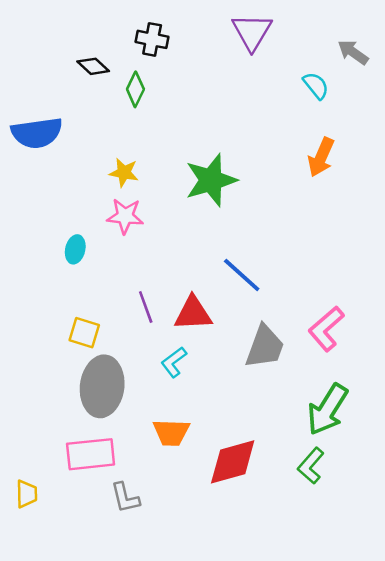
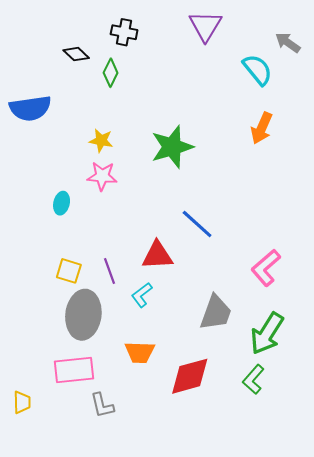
cyan semicircle: (316, 85) -> (258, 70), size x1.4
purple line: (146, 307) -> (109, 271), moved
gray trapezoid: (265, 347) -> (216, 313), moved

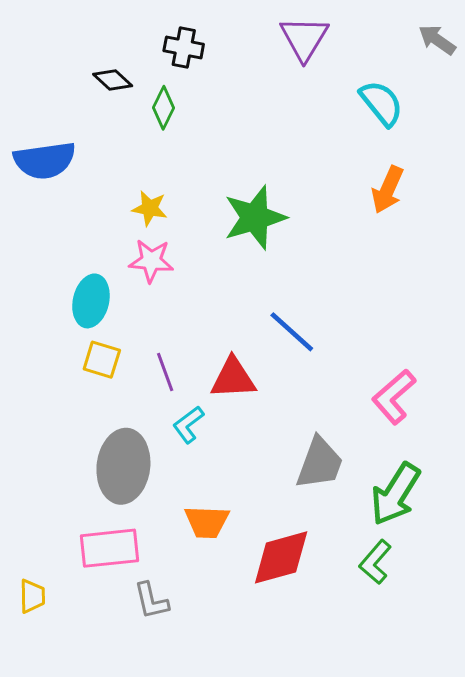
gray arrow: (288, 43) -> (437, 40), moved
cyan ellipse: (62, 203) -> (91, 301), size x1.5
yellow square: (69, 271) -> (102, 360), moved
purple line: (109, 271) -> (165, 372), moved
cyan L-shape: (142, 295) -> (188, 425), moved

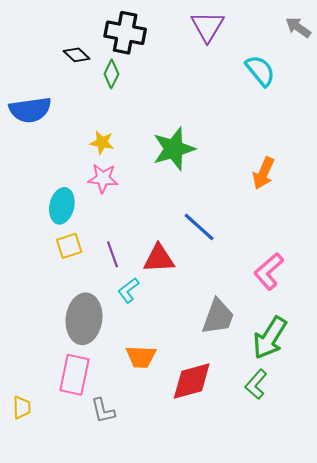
black cross: (184, 48) -> (125, 33), size x1.5
orange arrow: (388, 190) -> (263, 173), moved
yellow square: (102, 360) -> (69, 246), turned -35
pink rectangle: (110, 548) -> (74, 375), turned -72

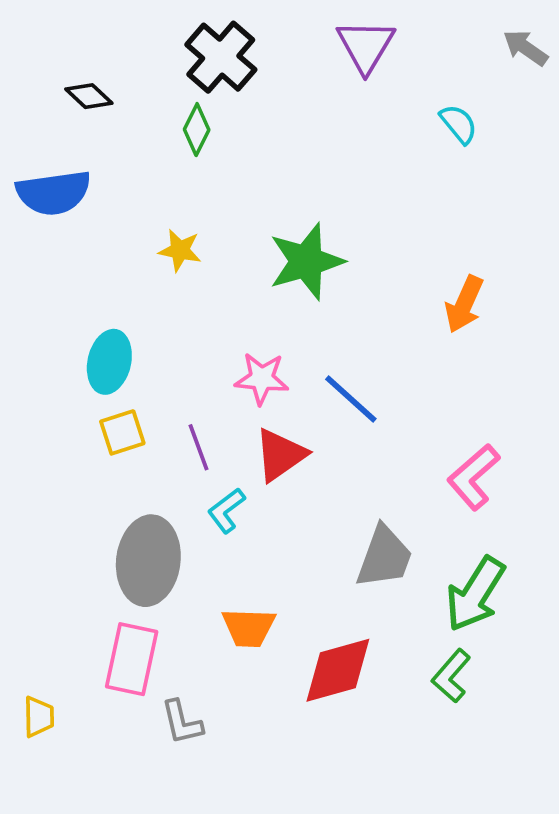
black cross: (125, 33) -> (221, 57), turned 30
black diamond: (77, 55) -> (89, 96), moved
cyan semicircle: (260, 71) -> (459, 124), size x0.7
pink star: (103, 178) -> (262, 379), moved
red triangle: (159, 259) -> (280, 455), turned -32

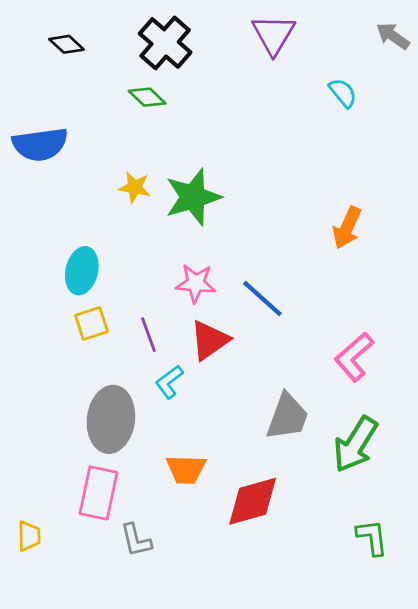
black diamond: (89, 96) -> (67, 44), moved
green diamond: (197, 130) -> (147, 97), turned -72
green star: (306, 261) -> (193, 197), moved
green L-shape: (451, 676) -> (372, 537), moved, turned 132

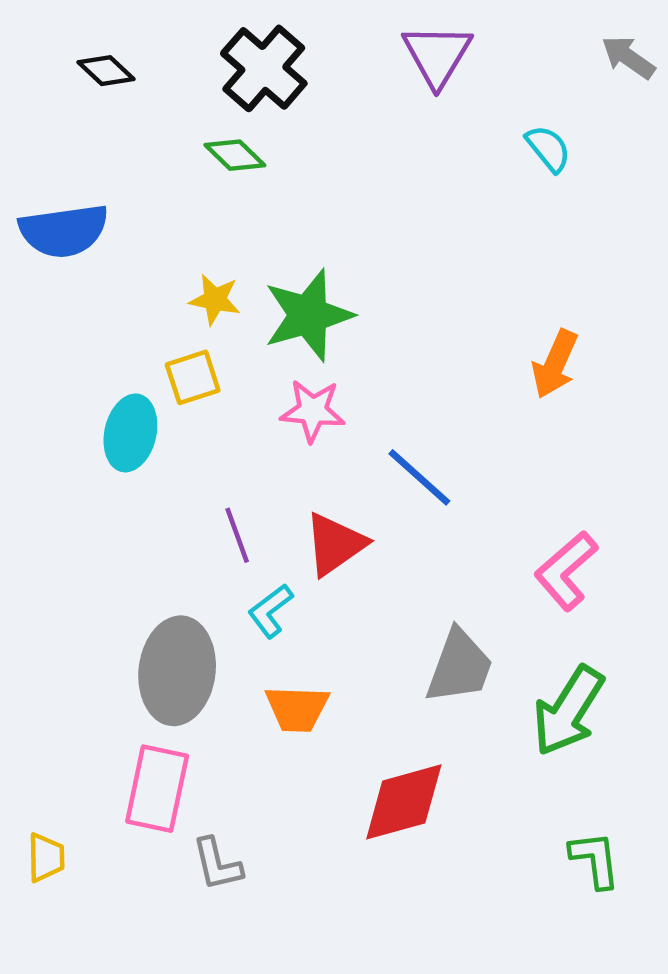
pink star: (196, 283) -> (313, 411), moved
yellow square: (92, 324) -> (193, 377), moved
orange trapezoid: (186, 469) -> (297, 709), moved

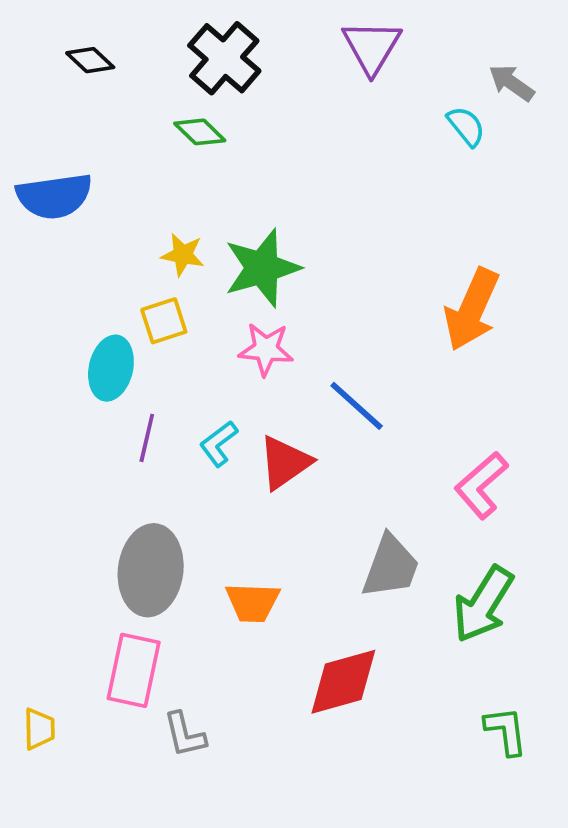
gray arrow: (628, 57) -> (512, 83), moved
orange arrow: (555, 364) -> (472, 309), size x1.4
purple line: (237, 535) -> (147, 438), moved, turned 33
cyan L-shape: (270, 611) -> (219, 444), moved

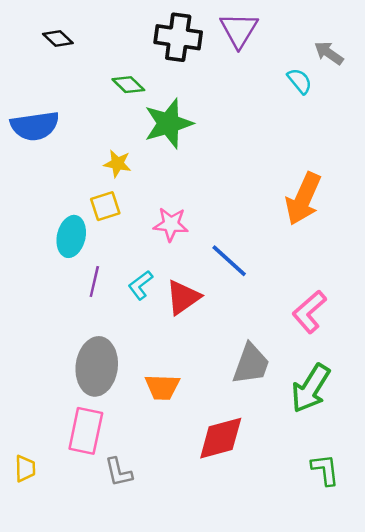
black cross: (224, 58) -> (178, 37), moved, turned -33
green star: (262, 268) -> (168, 123), moved

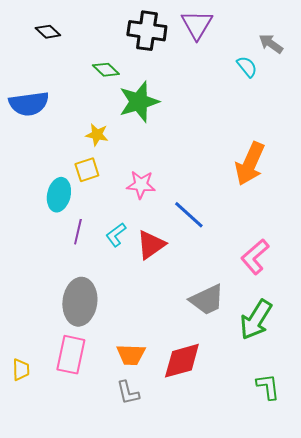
gray trapezoid: (251, 364) -> (207, 300), turned 45
orange trapezoid: (162, 387) -> (131, 355), moved
yellow trapezoid: (25, 468) -> (21, 370), moved
gray L-shape: (119, 472) -> (128, 393), moved

